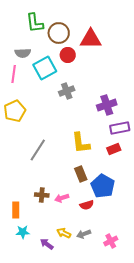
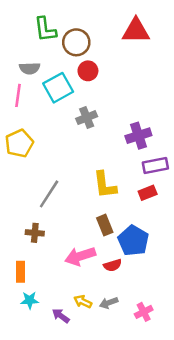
red triangle: (91, 39) -> (136, 31), moved
brown cross: (42, 195) -> (35, 233), moved
pink arrow: (62, 198) -> (80, 256), size x1.6

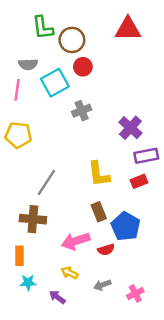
purple cross: (138, 136) -> (130, 128), turned -30
yellow pentagon: (19, 143) -> (18, 135), turned 30
brown cross: (35, 233) -> (33, 219), size x1.5
yellow arrow: (83, 302) -> (69, 273), moved

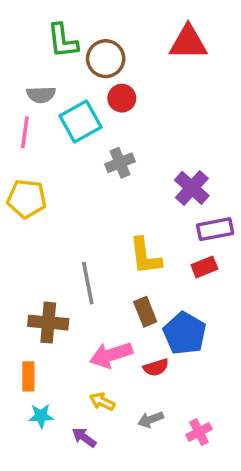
gray line: (46, 183) -> (88, 283), moved, turned -44

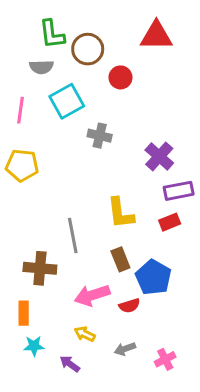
gray semicircle: (41, 95) -> (41, 67), moved
red circle: (122, 98) -> (120, 77), moved
gray cross: (120, 163) -> (100, 136), turned 35

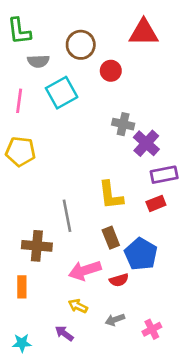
green L-shape: (52, 34) -> (19, 31), moved
gray cross: (100, 136) -> (123, 124), moved
cyan star: (34, 346) -> (22, 343), moved

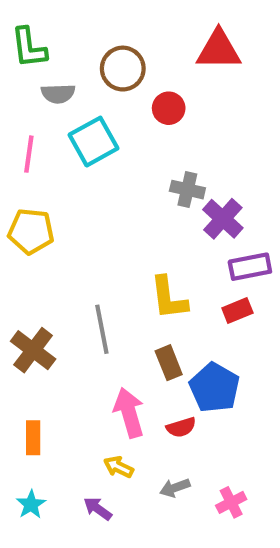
brown cross: (37, 246) -> (33, 350), moved, turned 32
pink arrow: (85, 270) -> (129, 413), turned 92
cyan star: (22, 343) -> (31, 504), moved, turned -30

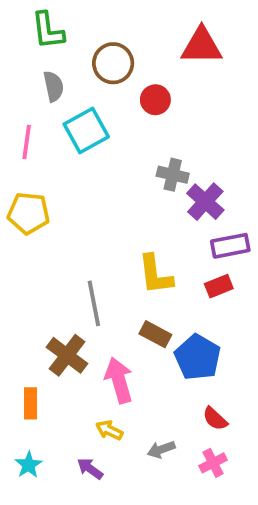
green L-shape: (29, 48) -> (48, 31), moved
gray semicircle: (58, 94) -> (54, 86), turned -100
brown cross: (33, 350) -> (67, 355), moved
brown rectangle: (169, 363) -> (155, 334), turned -40
red semicircle: (181, 427) -> (215, 419), moved, turned 60

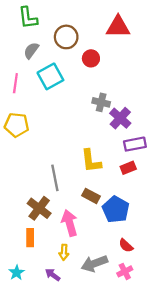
gray semicircle: (54, 86) -> (31, 51), turned -132
orange rectangle: (30, 403) -> (30, 238), moved
yellow arrow: (109, 430) -> (64, 252), turned -112
gray arrow: (161, 449) -> (94, 264), size x1.6

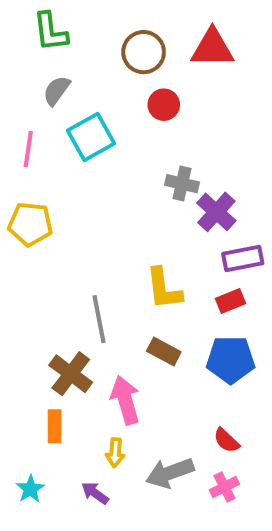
brown circle: (66, 37) -> (144, 52), moved
blue pentagon: (116, 209) -> (231, 360), moved, turned -30

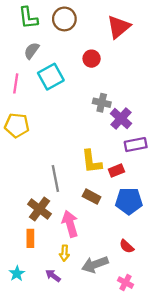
red triangle: (212, 48) -> (119, 27), turned -40
brown circle: (144, 52) -> (64, 19), moved
red rectangle: (231, 301) -> (116, 171), moved
pink cross: (224, 487) -> (125, 283), moved, turned -35

